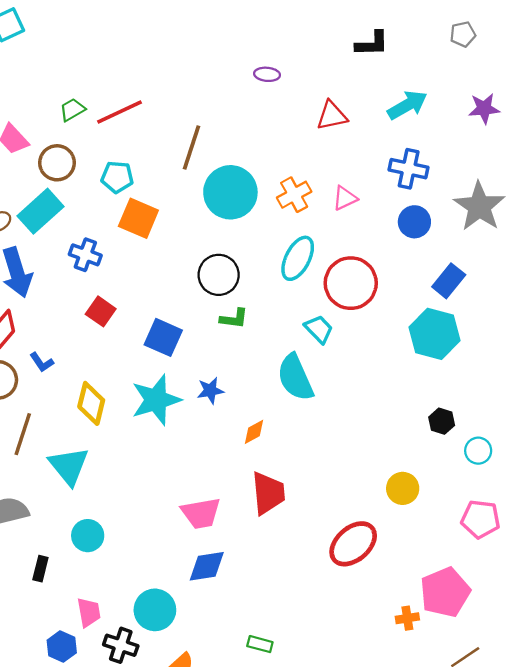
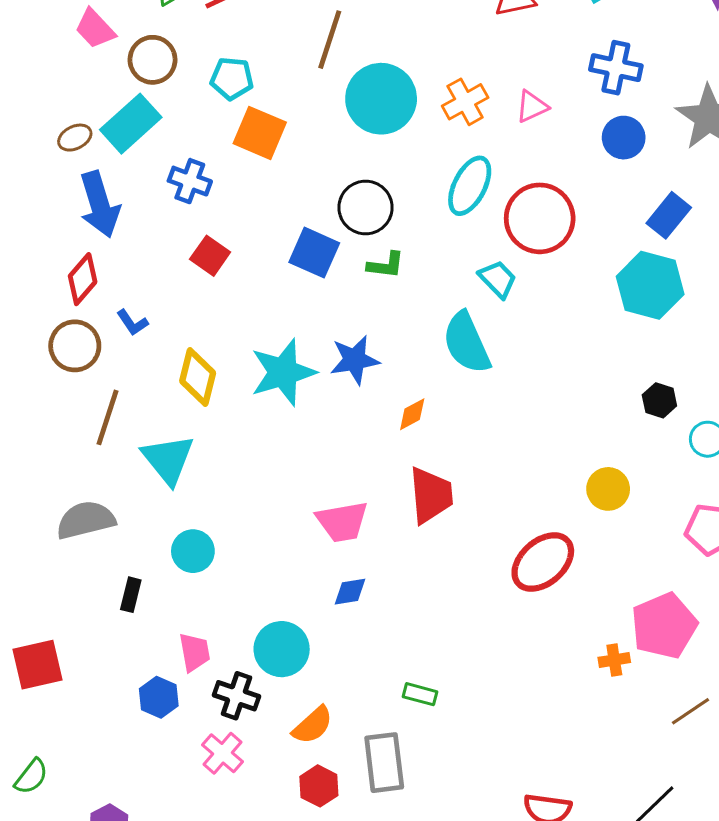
blue square: (163, 337) -> (314, 253), moved
blue star: (210, 390) -> (355, 360), size x1.4
blue diamond: (207, 566) -> (350, 592), size x0.7

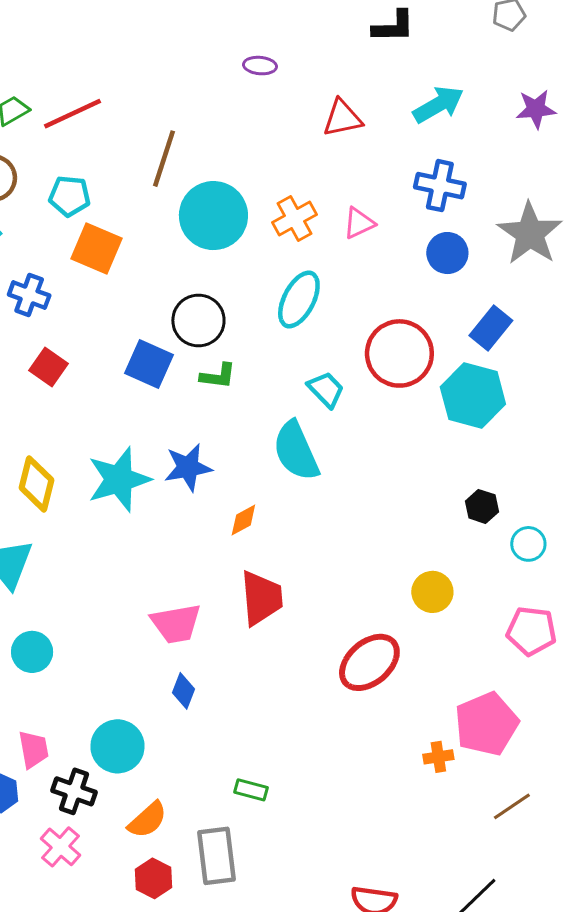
red circle: (540, 218) -> (399, 353), moved
blue diamond: (350, 592) -> (183, 691), turned -60

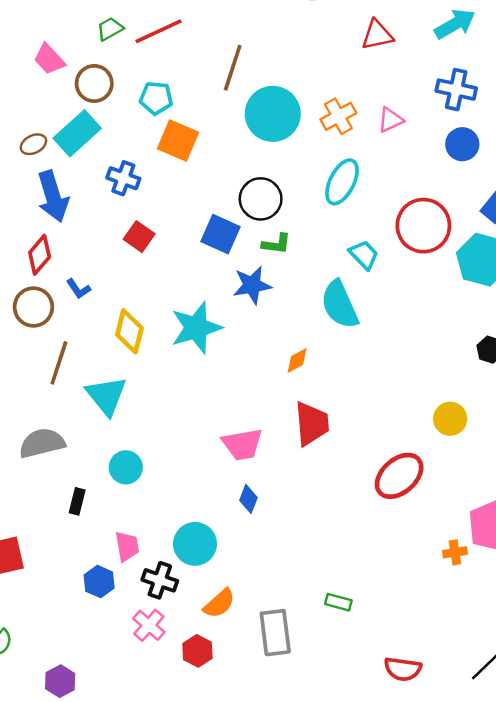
blue star: (188, 467) -> (252, 285), moved
green rectangle: (251, 790) -> (338, 602), moved
red hexagon: (153, 878) -> (197, 651), moved

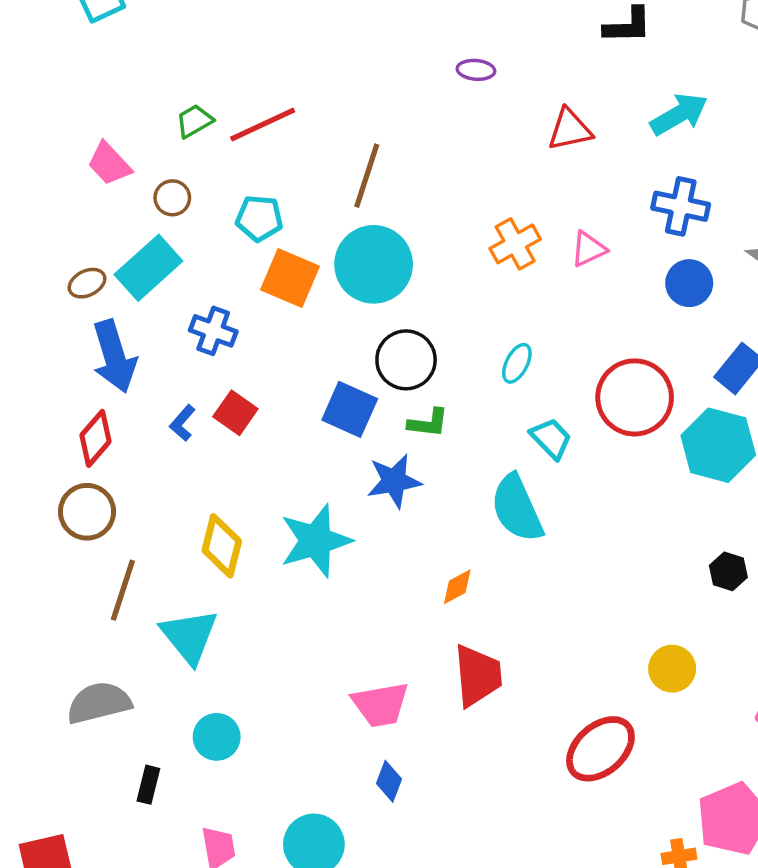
brown circle: (94, 83) -> (172, 198), size x0.7
cyan circle: (273, 114) -> (374, 264), moved
cyan ellipse: (342, 182) -> (517, 363), moved, size x0.6
blue L-shape: (78, 289) -> (183, 423), moved, turned 75

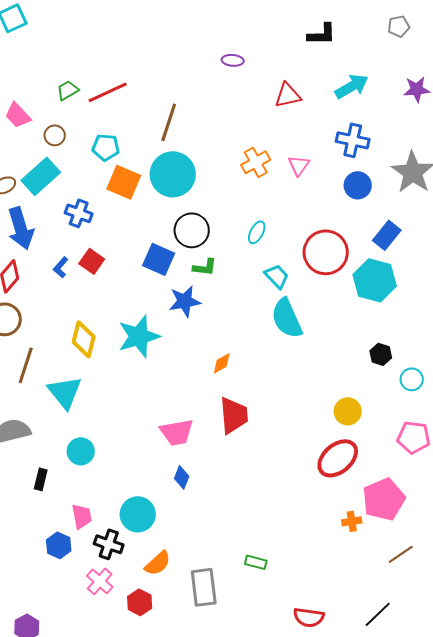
pink triangle: (589, 249) -> (299, 165), turned -30
cyan semicircle: (517, 508) -> (287, 318), moved
red ellipse: (600, 749) -> (338, 458), moved

